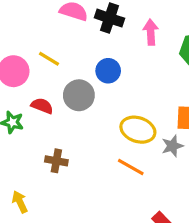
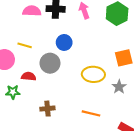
gray star: (172, 146) -> (119, 87), moved
orange line: (131, 167) -> (91, 113), moved

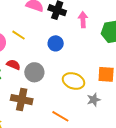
gray circle: (50, 63) -> (34, 72), moved
brown cross: (47, 109) -> (22, 100), size x1.5

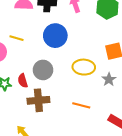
blue circle: (56, 43) -> (55, 36), size x1.5
red semicircle: (13, 65) -> (23, 81), moved, turned -112

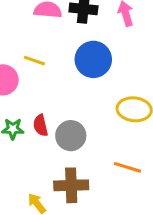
gray circle: (43, 70) -> (71, 136), moved
brown cross: (38, 100) -> (71, 185), moved

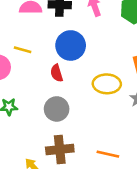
red semicircle: (40, 125) -> (57, 73), moved
orange line: (127, 167) -> (108, 154), moved

